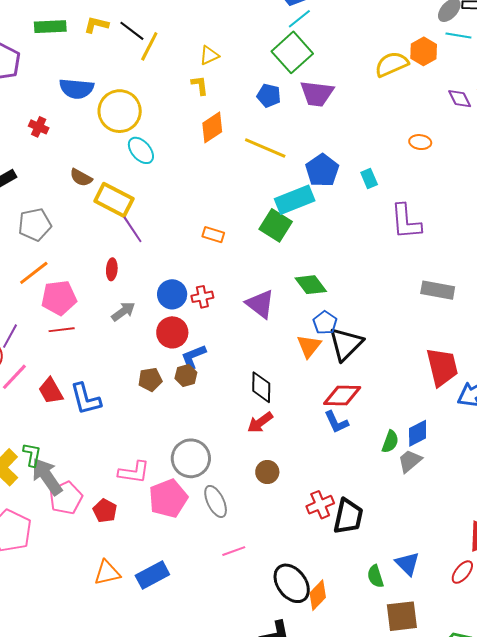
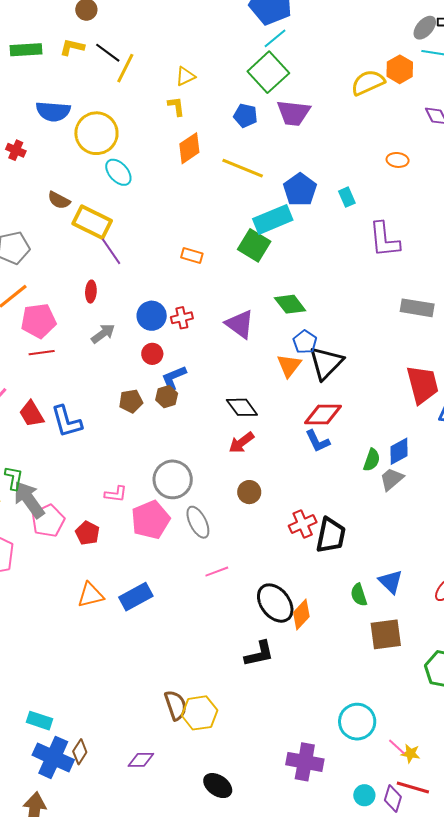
red circle: (172, 332) -> (152, 354), size x0.7
black diamond: (261, 387) -> (242, 407), turned -36
pink L-shape: (134, 472) -> (116, 494), size x0.7

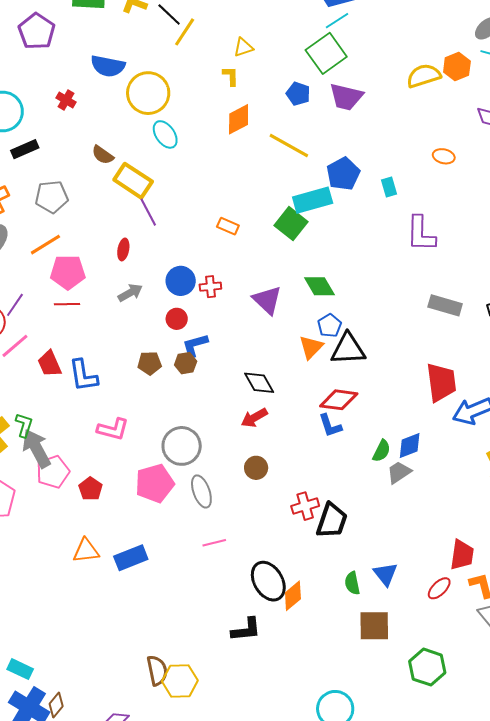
black triangle: (326, 363) -> (348, 349), turned 36
pink L-shape: (116, 494) -> (113, 429), moved, size x1.4

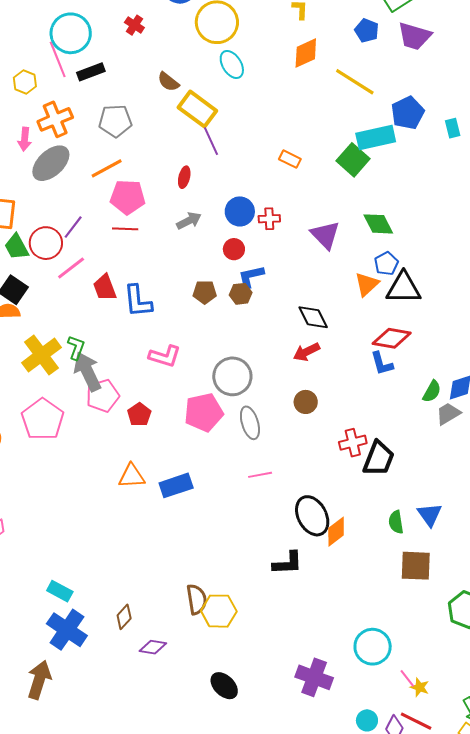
brown diamond: (56, 705) -> (124, 617), moved

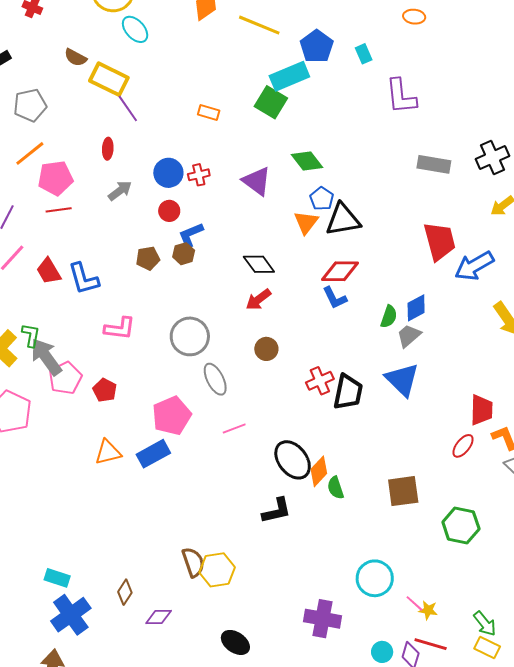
pink pentagon: (204, 412) -> (172, 416), moved
blue triangle: (430, 515) -> (402, 380), moved, size x1.4
green semicircle: (396, 522) -> (336, 488), moved
blue cross: (67, 630) -> (71, 615), turned 30

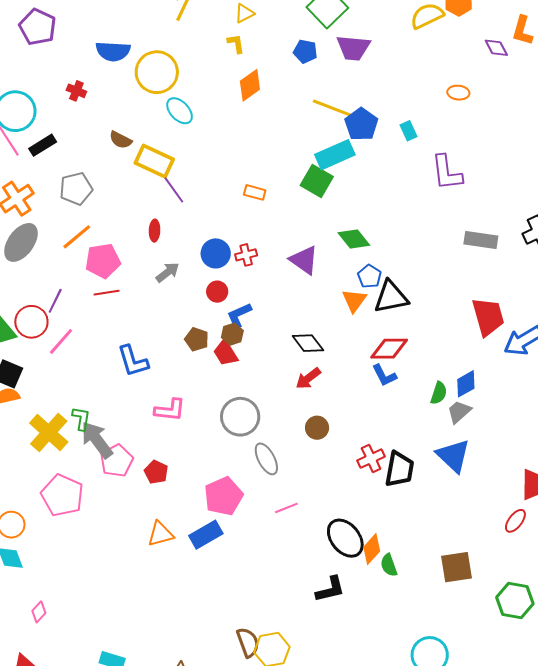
yellow line: (259, 25) -> (333, 109), moved
brown pentagon: (148, 258) -> (197, 339), turned 30
red trapezoid: (49, 271) -> (226, 353), moved

